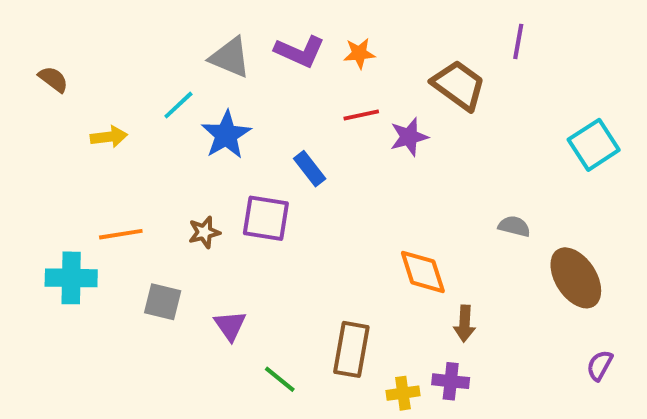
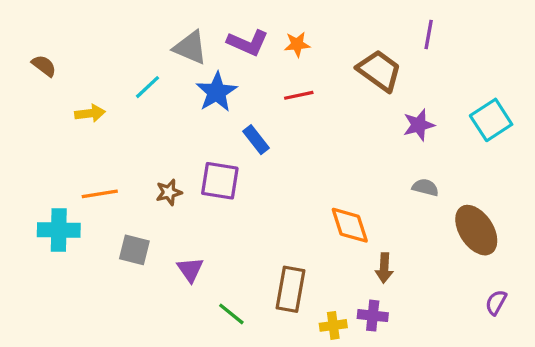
blue star: (226, 135) -> (217, 92), moved
purple star: (409, 137) -> (419, 125), moved

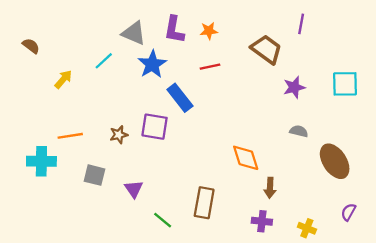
purple L-shape: (248, 43) -> (174, 30), turned 76
yellow arrow: (90, 113) -> (63, 79), turned -42
cyan square: (491, 120) -> (345, 84), turned 32
blue rectangle: (256, 140) -> (180, 98), size x1.4
yellow cross: (333, 325) -> (307, 228), moved, turned 30

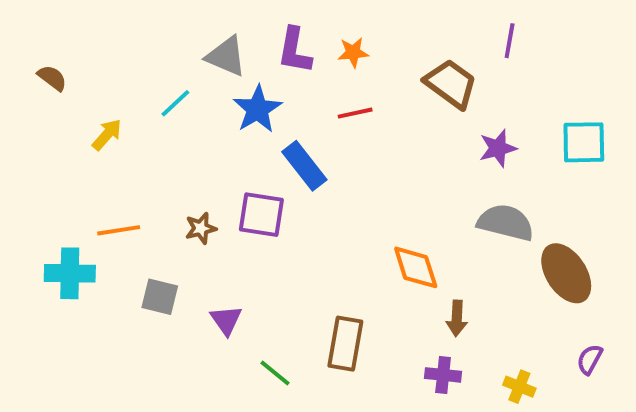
gray semicircle: (299, 131) -> (506, 222), size x1.8

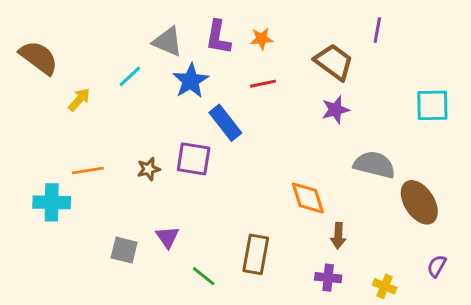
brown semicircle: (52, 78) -> (39, 58), size x1.8
purple star: (498, 148) -> (335, 110), moved
gray square: (160, 297) -> (124, 250), moved

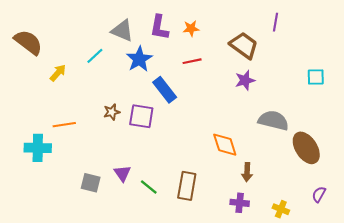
cyan square: (432, 105) -> (316, 77), size x0.7
brown star: (149, 169) -> (112, 112), moved
green line: (204, 276) -> (149, 187), moved

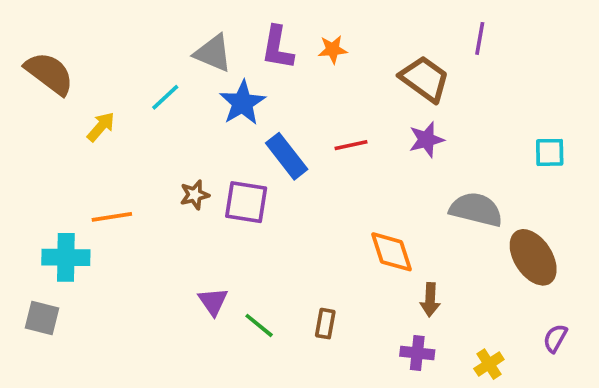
red line: (192, 61) -> (351, 145), moved
cyan square: (316, 77) -> (550, 152), moved
gray square: (91, 183) -> (42, 318), moved
brown rectangle: (187, 186) -> (325, 324), size x0.6
yellow cross: (281, 209) -> (489, 364), turned 35

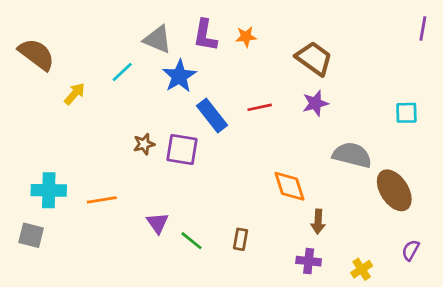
purple line: (480, 38) -> (423, 28), moved
orange line: (112, 217) -> (102, 200), moved

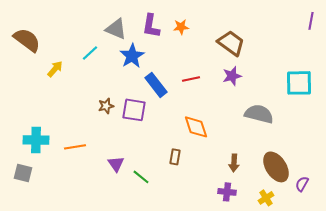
cyan square: (406, 113) -> (299, 83), size x1.6
orange diamond: (290, 186) -> (196, 127), moved
brown ellipse: (394, 190) -> (276, 167), moved
brown rectangle: (241, 239) -> (175, 157), moved

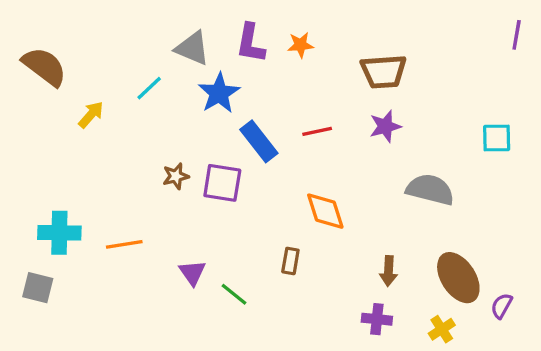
brown trapezoid: (231, 43) -> (384, 71), turned 140
cyan square: (299, 83) -> (497, 138), size x0.7

